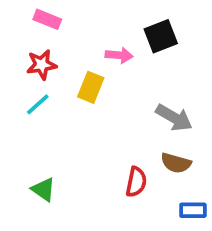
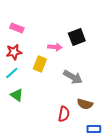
gray arrow: (174, 118) -> (73, 77), moved
green triangle: (43, 189) -> (17, 95), moved

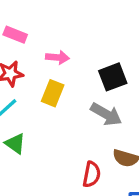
black square: (77, 37) -> (113, 77), moved
pink arrow: (55, 47) -> (57, 57), moved

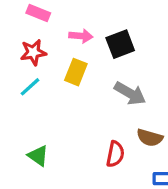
black square: (113, 77) -> (120, 44), moved
green triangle: (15, 144) -> (38, 156), moved

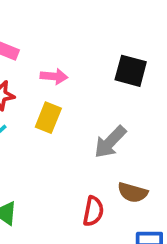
black square: (120, 44) -> (131, 71), moved, turned 36
gray arrow: (130, 93) -> (110, 142), turned 104

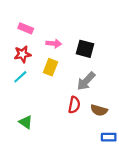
black square: (131, 71) -> (85, 49), moved
red semicircle: (93, 211) -> (74, 105), moved

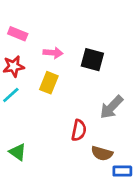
gray arrow: (86, 81) -> (111, 107), moved
brown semicircle: (99, 110) -> (102, 153), moved

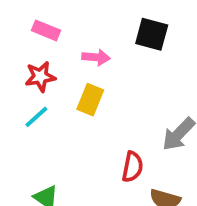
black square: (92, 60) -> (152, 34), moved

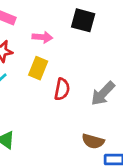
red semicircle: (132, 167) -> (62, 89), moved

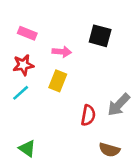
red semicircle: (62, 89) -> (88, 115), moved

